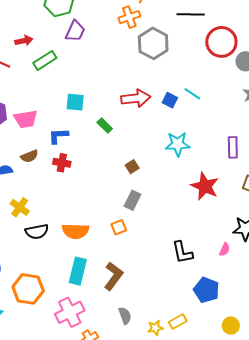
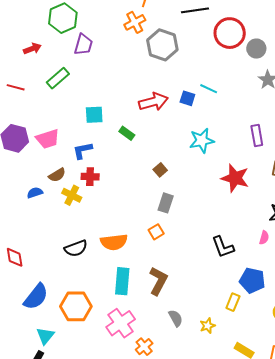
red arrow: (24, 41) -> (32, 49), moved
yellow cross: (20, 207) -> (72, 195), moved
yellow rectangle: (178, 322) -> (233, 302), moved, turned -30

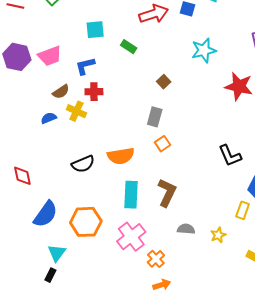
blue semicircle: (35, 193) -> (49, 118), moved
gray rectangle: (166, 203) -> (155, 117), moved
gray semicircle: (176, 318) -> (186, 229), turned -54

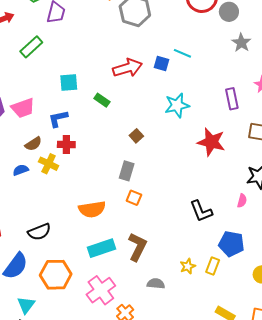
orange square: (162, 144) -> (134, 198), turned -35
black semicircle: (83, 164) -> (39, 232), moved
cyan rectangle: (131, 195) -> (101, 248), turned 68
yellow star: (218, 235) -> (188, 266), moved

